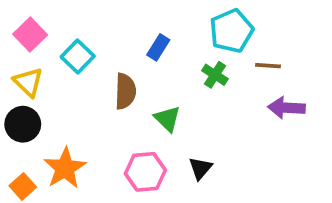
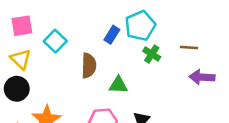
cyan pentagon: (231, 31) -> (140, 26), moved
pink square: (30, 35) -> (22, 26), turned 35
green triangle: (167, 119) -> (118, 85), turned -42

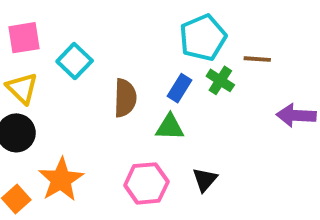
blue rectangle: (112, 35) -> (179, 88), moved
brown line: (189, 48) -> (257, 59), moved

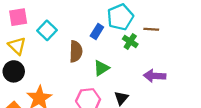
blue rectangle: (179, 88) -> (97, 31), moved
purple arrow: (296, 115) -> (155, 76), moved
green triangle: (170, 127) -> (101, 68), turned -35

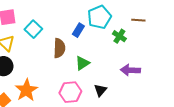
brown line: (151, 29) -> (138, 20), moved
green cross: (130, 41) -> (119, 36), moved

